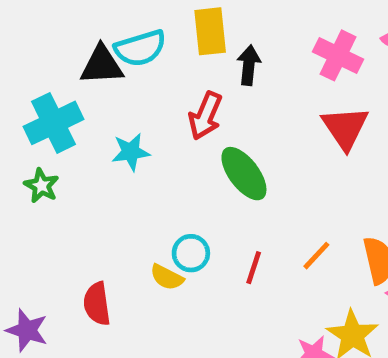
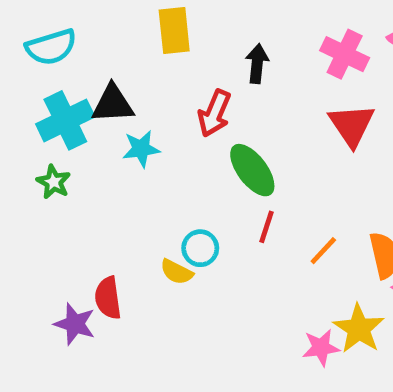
yellow rectangle: (210, 31) -> (174, 30), moved
cyan semicircle: (140, 48) -> (51, 47), moved
black triangle: (102, 65) -> (113, 104), moved
red line: (254, 268) -> (266, 227), moved
purple star: (27, 330) -> (75, 324), moved

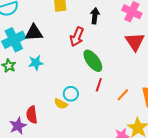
cyan star: (141, 149) -> (36, 63), moved
purple star: (75, 324) -> (18, 126), turned 30

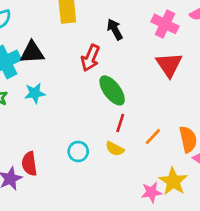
black arrow: (95, 16) -> (115, 29), turned -35
cyan circle: (71, 94) -> (78, 152), moved
yellow semicircle: (61, 104) -> (115, 149), moved

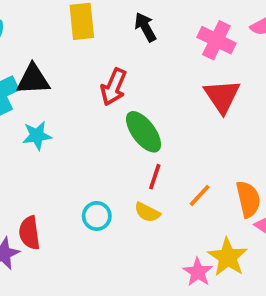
black arrow: (115, 29) -> (145, 27), moved
pink star: (151, 192) -> (198, 272), turned -30

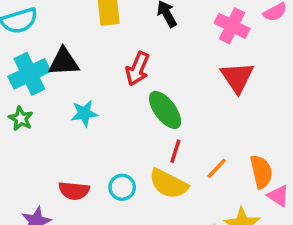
cyan star: (37, 136) -> (84, 113), moved
yellow semicircle: (147, 212) -> (168, 184), size x1.6
red semicircle: (29, 233) -> (74, 191), moved, turned -76

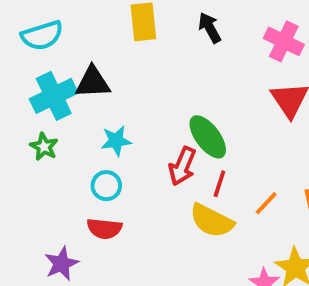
red arrow: (138, 69) -> (182, 166), moved
cyan circle: (122, 187) -> (106, 186), moved

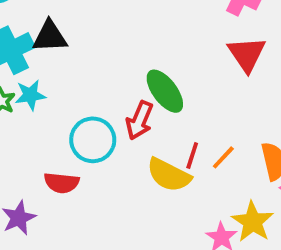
cyan star: (116, 141) -> (30, 95), moved
red line: (219, 184) -> (192, 155), moved
cyan circle: (106, 186) -> (93, 140), moved, size x1.5

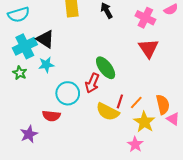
black triangle: (50, 37) -> (45, 39), turned 36
cyan star: (30, 95) -> (46, 65), moved
yellow star: (253, 222) -> (144, 122), moved

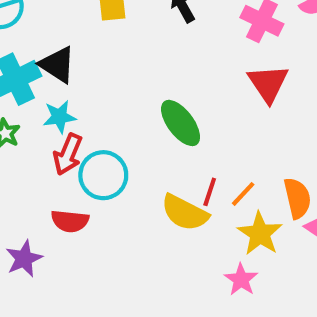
red arrow: (92, 83) -> (68, 154), moved

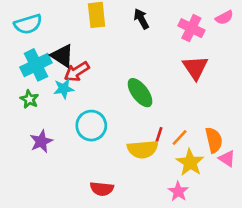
red arrow: (68, 154) -> (77, 72), moved, turned 35
yellow semicircle: (185, 213) -> (143, 149), turned -32
red semicircle: (70, 221) -> (102, 189), moved
purple star: (24, 259) -> (41, 141), moved

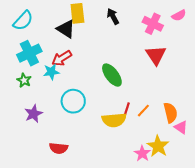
cyan semicircle: (28, 24) -> (23, 21), turned -30
black triangle: (62, 56) -> (66, 29), moved
yellow star: (190, 162) -> (158, 146), moved
red semicircle: (102, 189) -> (59, 148), moved

